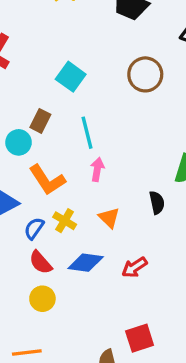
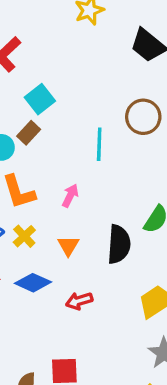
cyan square: (71, 77) -> (40, 99), moved
cyan line: (87, 133) -> (99, 144), moved
black semicircle: (157, 203) -> (119, 244), size x1.6

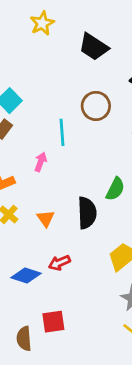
pink arrow: (70, 196) -> (41, 162), moved
blue diamond: (33, 283) -> (26, 275), moved

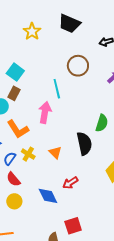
yellow star: (42, 23) -> (32, 31), moved
pink arrow: (41, 162) -> (45, 113), size x1.5
blue diamond: (26, 275) -> (48, 196), turned 55

